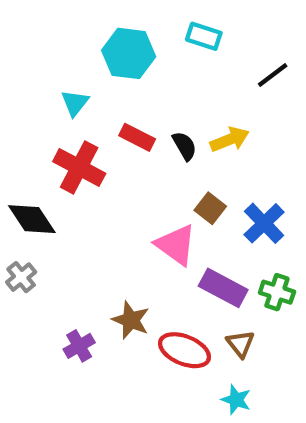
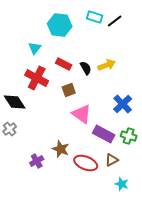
black line: (273, 75) -> (115, 21), moved
brown square: (210, 208) -> (69, 90), moved, turned 32
brown triangle: (240, 344) -> (112, 160), turned 40
cyan star: (236, 400) -> (122, 184), moved

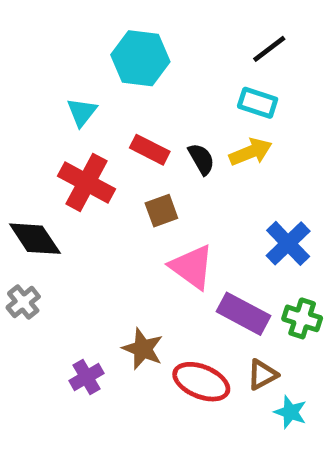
cyan rectangle: (95, 17) -> (258, 103), moved
cyan star: (122, 184) -> (290, 412), moved

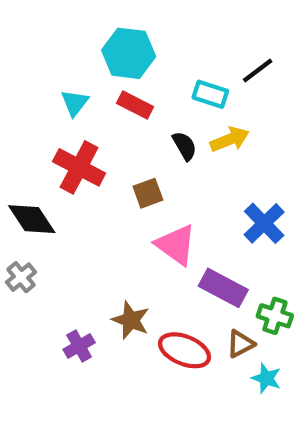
black line: (269, 49) -> (258, 71), moved
cyan rectangle: (258, 103) -> (210, 94), moved
red rectangle: (150, 150) -> (135, 105), moved
green cross: (302, 318) -> (275, 316), moved

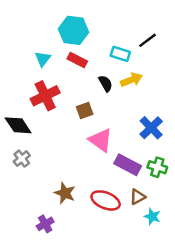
red cross: (79, 167) -> (45, 96), turned 36
gray cross: (21, 277) -> (22, 159), moved
green cross: (275, 316) -> (157, 167), moved
brown star: (131, 320) -> (65, 193), moved
purple cross: (79, 346) -> (45, 224), moved

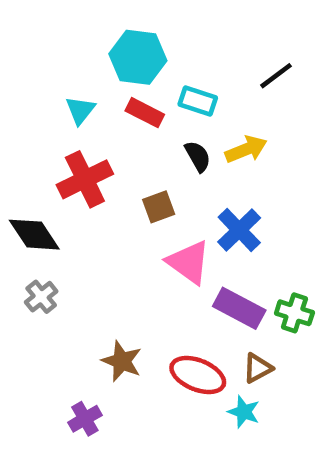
cyan rectangle: (120, 54) -> (198, 101), moved
blue cross: (151, 128) -> (239, 230), moved
cyan star: (152, 216) -> (244, 412), moved

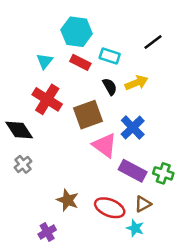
red cross: (85, 179) -> (47, 99), turned -32
brown square: (159, 207) -> (88, 115), size x1.6

